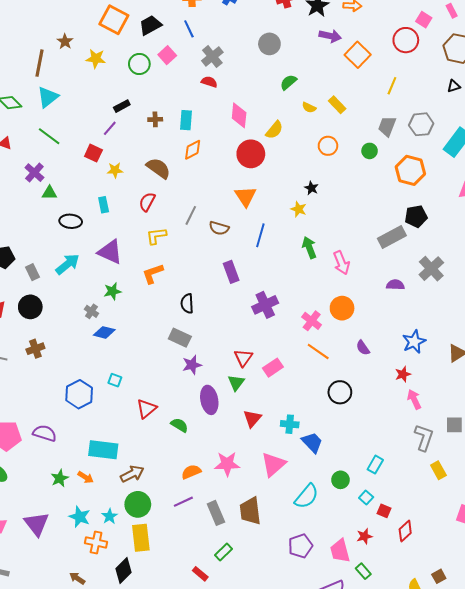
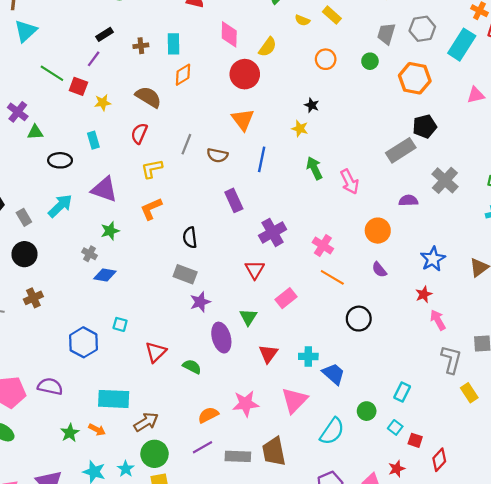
green line: (49, 136) -> (52, 73), moved
orange circle: (342, 308) -> (378, 231), moved
red triangle: (243, 358) -> (255, 270), moved
gray rectangle: (216, 513) -> (238, 456), turned -60

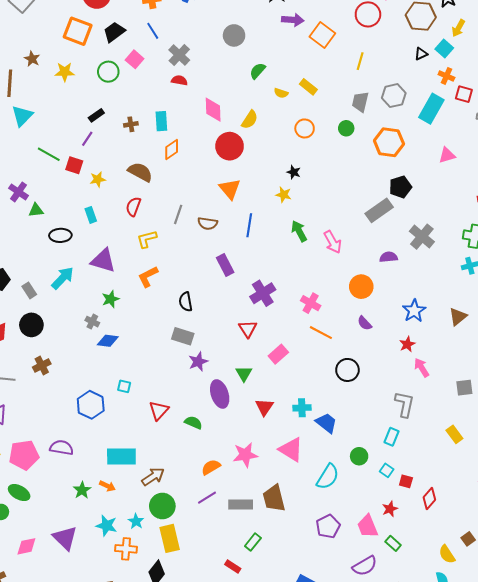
gray L-shape: (451, 359) -> (405, 404), moved
pink triangle: (294, 400) -> (291, 449), turned -40

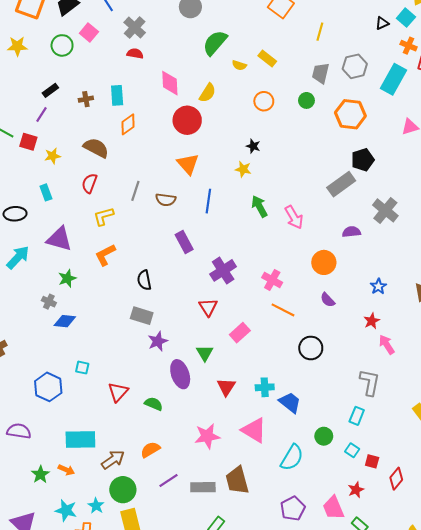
green semicircle: (258, 71) -> (215, 43), size x1.5
blue star: (414, 311) -> (378, 286), size x0.7
orange semicircle: (211, 467) -> (150, 450), moved

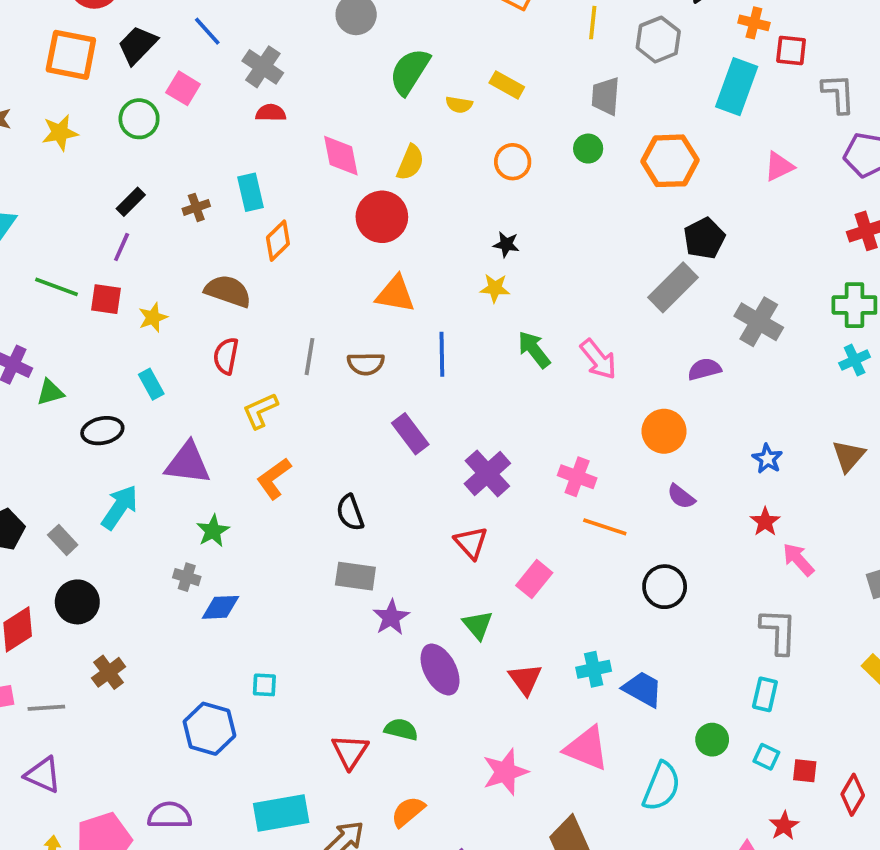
gray hexagon: (355, 66) -> (658, 40), moved
orange triangle: (188, 164) -> (395, 294), turned -30
red triangle: (118, 392) -> (350, 752), moved

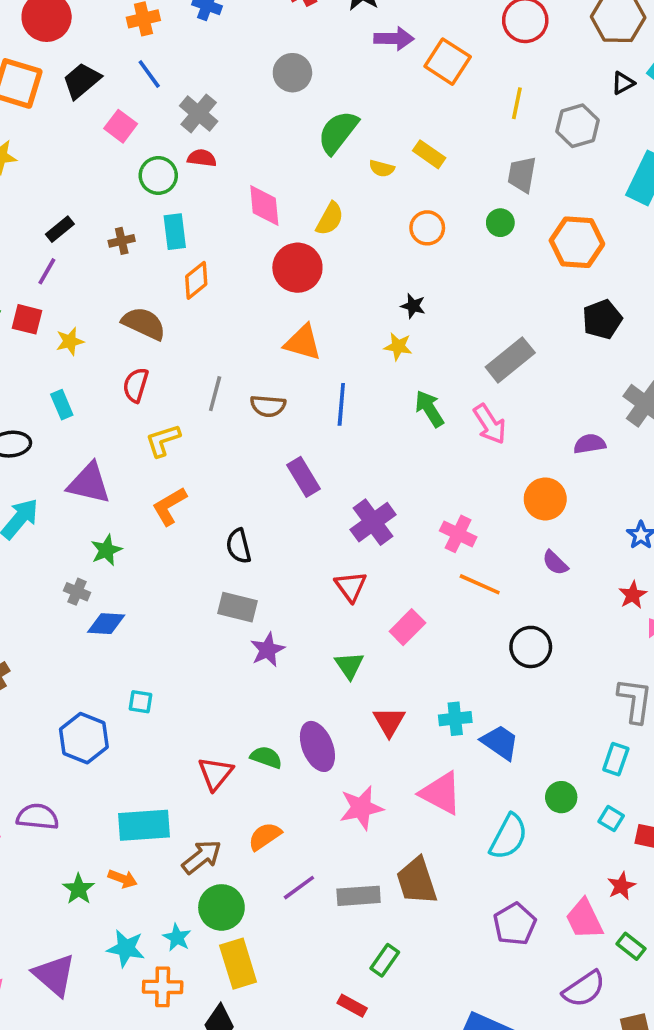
green circle: (139, 119) -> (158, 175), moved
gray rectangle: (673, 287) -> (510, 360), moved
purple ellipse: (440, 669) -> (317, 746), moved

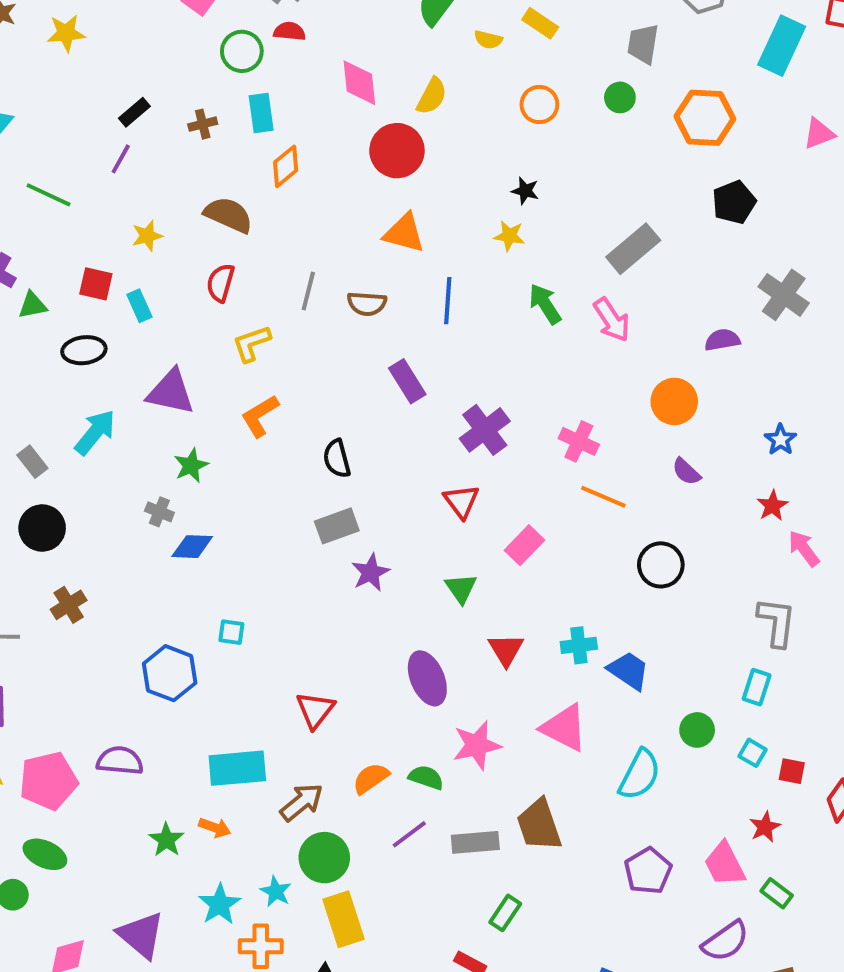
red square: (27, 319) -> (96, 284), moved
gray rectangle: (238, 607) -> (337, 526), turned -33
green semicircle: (266, 757) -> (426, 777), moved
cyan star: (126, 948) -> (220, 904), turned 30

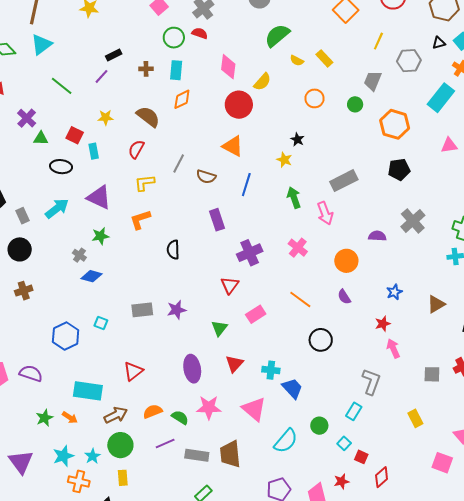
pink cross: (579, 441) -> (298, 248), moved
gray rectangle: (337, 526) -> (142, 310), moved
yellow rectangle: (344, 919) -> (123, 478), size x0.6

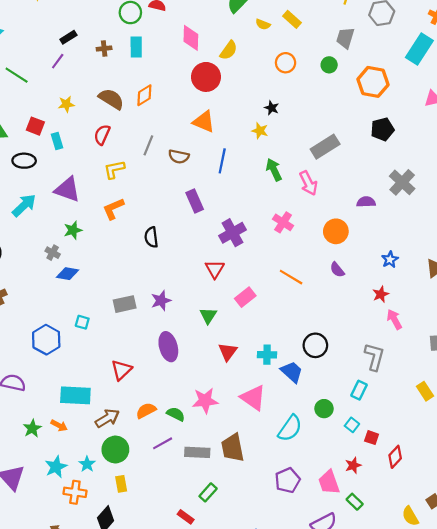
orange diamond: (182, 99) -> (144, 95), moved
black circle: (321, 340) -> (315, 345), moved
purple ellipse: (192, 369) -> (168, 347), moved

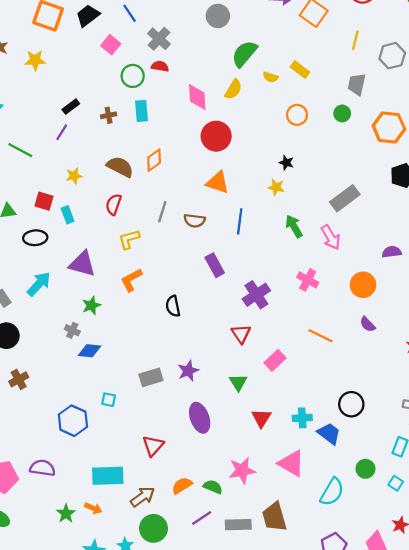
yellow semicircle: (229, 50) -> (233, 89), moved

